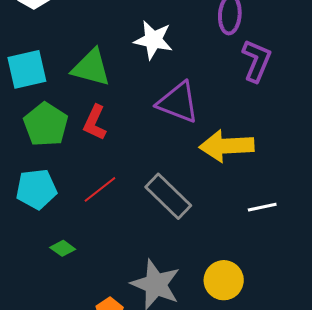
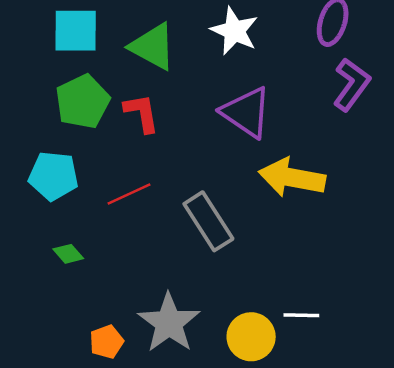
red L-shape: (95, 123) -> (142, 113), turned 132
white line: (262, 207) -> (301, 315), moved

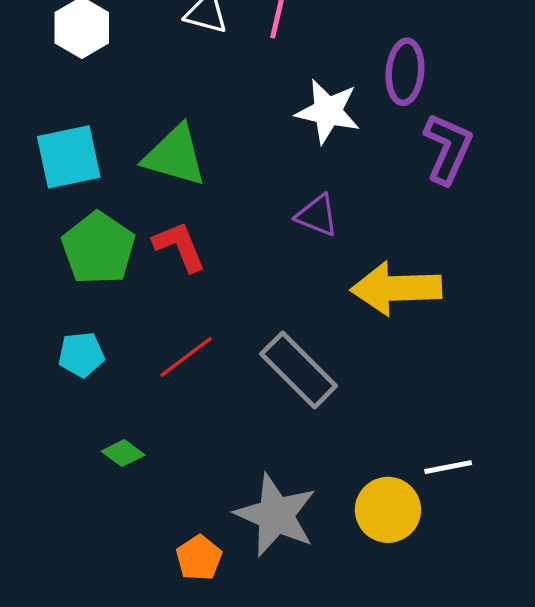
white star: (234, 31) -> (328, 111), moved
purple triangle: (246, 112) -> (317, 215), size x0.6
cyan pentagon: (53, 176) -> (81, 355), size x0.7

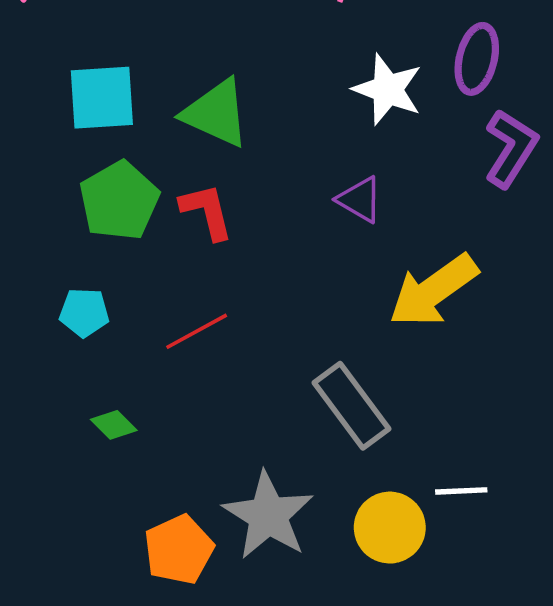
yellow arrow: (396, 288) -> (433, 291), turned -42
gray rectangle: (299, 370) -> (352, 406), moved
orange pentagon: (199, 558) -> (179, 550), size x1.4

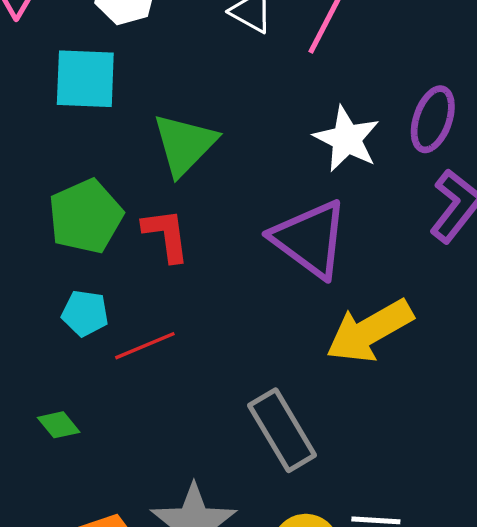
cyan square: (102, 98) -> (85, 79), moved
green triangle: (216, 113) -> (184, 144), turned 44
purple triangle: (360, 200) -> (310, 239), size x1.8
cyan pentagon: (84, 312) -> (85, 313), moved

